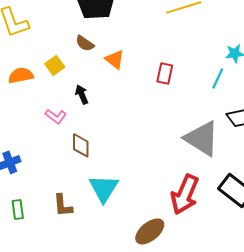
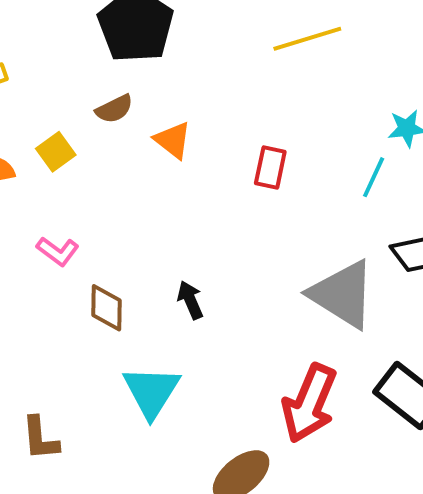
brown semicircle: (85, 43) -> (114, 109), turned -60
black arrow: (82, 94) -> (190, 300), moved
brown L-shape: (63, 205) -> (40, 438), moved

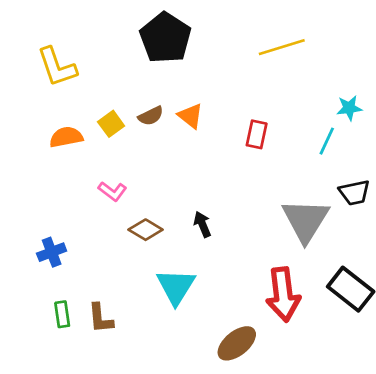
brown semicircle: (114, 109) -> (151, 116), moved
gray triangle: (342, 294) -> (306, 220), turned 30
brown diamond: (107, 308) -> (146, 230), turned -60
red arrow: (309, 403) -> (283, 294), turned -30

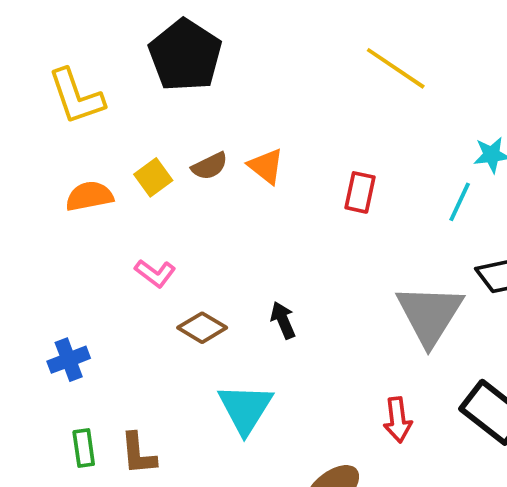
black pentagon: (165, 38) -> (185, 55), moved
yellow line: (282, 47) -> (396, 68), turned 51
red arrow: (283, 294) -> (398, 420), size x0.6

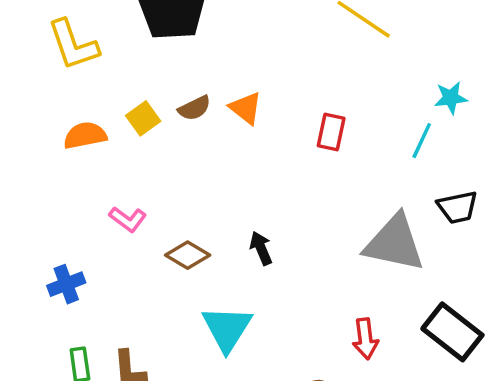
pink L-shape: (155, 273) -> (128, 219), moved
gray triangle: (430, 315) -> (394, 243), turned -50

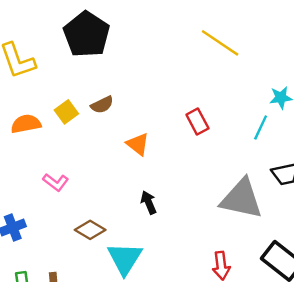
orange triangle: (246, 108) -> (138, 144), moved
red rectangle: (331, 132) -> (197, 121), turned -40
brown diamond: (188, 255) -> (90, 230), moved

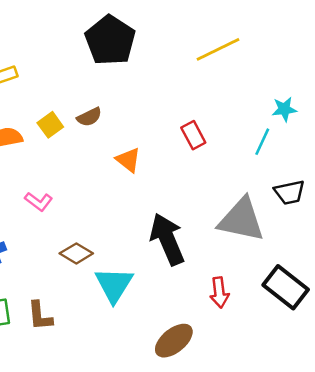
black pentagon: (87, 34) -> (110, 40), moved
yellow line: (220, 43) -> (218, 49), turned -60
black arrow: (149, 202) -> (167, 239), moved, size x2.0

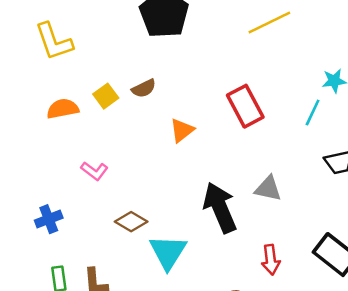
red rectangle: (193, 135) -> (245, 106), size x1.5
orange triangle: (128, 160) -> (182, 130), turned 44
gray triangle: (241, 220) -> (268, 189), moved, size x0.6

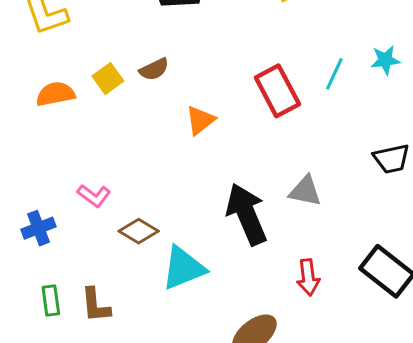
cyan line: (313, 113) -> (334, 74), moved
pink L-shape: (94, 171) -> (94, 196), moved
cyan triangle: (168, 252) -> (183, 268), turned 36

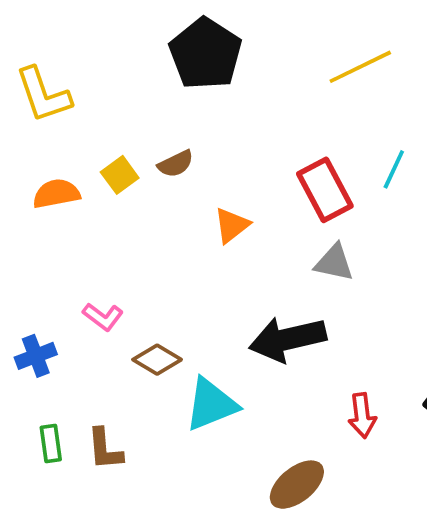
gray triangle: (305, 191) -> (334, 263), moved
black arrow: (247, 214) -> (288, 339), turned -80

